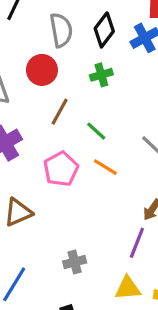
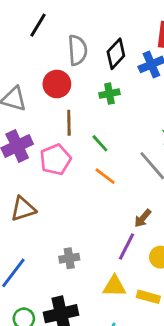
brown line: (60, 112) -> (69, 123), turned -35
pink pentagon: (61, 169) -> (55, 160), moved

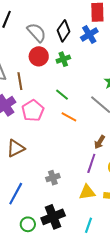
gray semicircle: (77, 50) -> (37, 32), turned -30
red circle: (57, 84) -> (39, 56), moved
brown line: (69, 123) -> (20, 81), moved

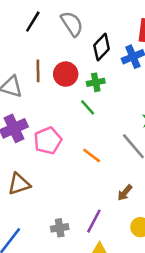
gray semicircle: (37, 32) -> (72, 24), moved
brown line: (20, 81) -> (38, 71), moved
green line: (62, 95) -> (88, 107), moved
purple line: (91, 163) -> (94, 221), moved

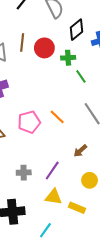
green line: (88, 107) -> (81, 76), moved
pink pentagon: (48, 141) -> (29, 122), moved

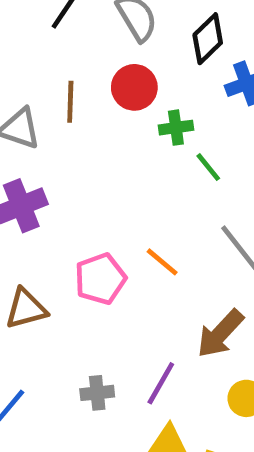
black diamond: (76, 30) -> (208, 39), moved
red circle: (44, 48) -> (134, 87), moved
brown arrow: (80, 151) -> (220, 334), size x1.6

